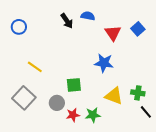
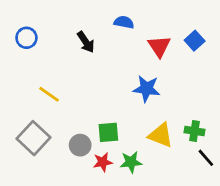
black arrow: (67, 21) -> (86, 42), moved
green square: (74, 85) -> (108, 132), moved

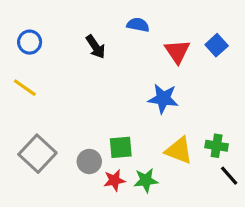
yellow line: (49, 94) -> (25, 88), moved

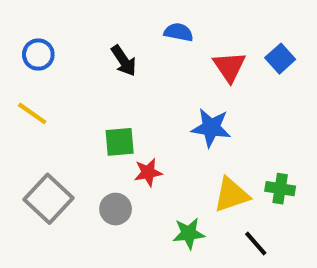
green square: (121, 147) -> (120, 142), moved
yellow triangle: (179, 150) -> (231, 195), turned -40
black line: (229, 176) -> (256, 244), moved
red star: (114, 180) -> (148, 172), moved

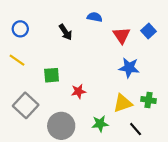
blue star: (211, 128) -> (129, 68), moved
green square: (120, 142) -> (52, 75), moved
gray circle: (116, 209) -> (61, 126), moved, size x1.6

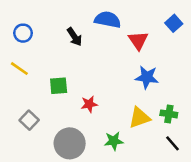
blue semicircle: (95, 17) -> (108, 20), size x1.5
blue square: (149, 31) -> (174, 23), moved
gray square: (26, 105) -> (29, 120), size x0.7
black line: (136, 129) -> (173, 143), moved

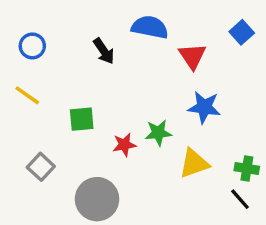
green cross: (169, 114) -> (247, 168), moved
green star: (114, 141) -> (158, 133), moved

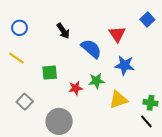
blue semicircle: (150, 27) -> (91, 49), moved, turned 30

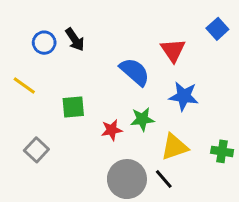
blue circle: (20, 28) -> (44, 43), moved
black arrow: (63, 31) -> (75, 40), moved
gray circle: (59, 121) -> (127, 179), moved
black line: (146, 121) -> (164, 179), moved

